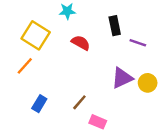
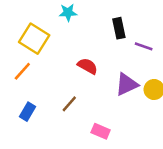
red semicircle: (81, 43) -> (88, 66), moved
brown line: (79, 102) -> (69, 104), moved
blue rectangle: (39, 104) -> (28, 112), moved

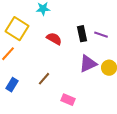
black rectangle: (119, 28) -> (82, 34), moved
red semicircle: (88, 66) -> (54, 39), moved

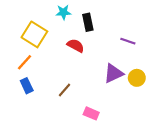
black rectangle: (82, 34) -> (88, 22), moved
blue rectangle: (12, 85) -> (27, 86), moved, turned -56

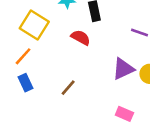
pink rectangle: (91, 113) -> (124, 114), moved

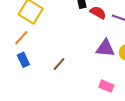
red semicircle: (81, 38) -> (98, 13), moved
purple triangle: (123, 69) -> (105, 48), turned 30

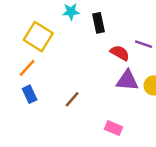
red semicircle: (98, 13) -> (120, 53), moved
pink rectangle: (106, 86) -> (114, 128), moved

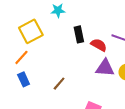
black rectangle: (98, 23) -> (79, 34), moved
yellow square: (38, 37) -> (31, 31), turned 30

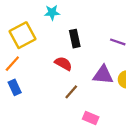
red semicircle: (99, 45) -> (63, 64), moved
brown line: (59, 84) -> (71, 92), moved

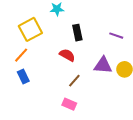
pink rectangle: (91, 118) -> (69, 104), moved

